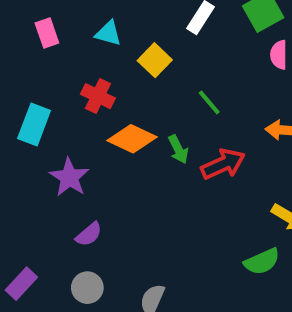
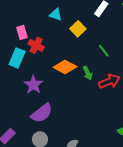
pink rectangle: (47, 33) -> (22, 32), moved
red cross: (98, 96) -> (36, 45), moved
purple semicircle: (89, 234) -> (42, 113), size x1.6

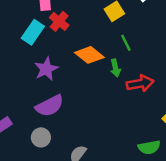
green line: (104, 51) -> (126, 43), moved

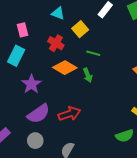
red cross: (59, 21) -> (56, 43), moved
green line: (126, 43) -> (93, 53), turned -40
red arrow: (140, 83) -> (69, 114), moved

